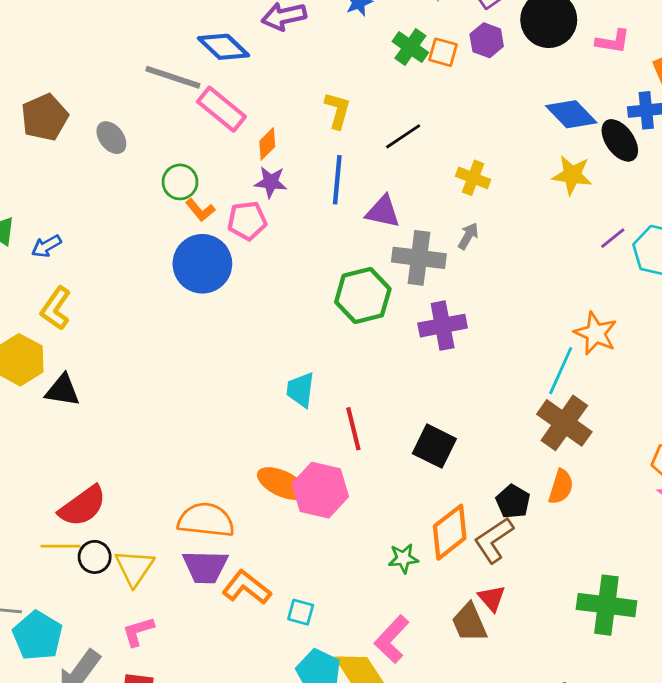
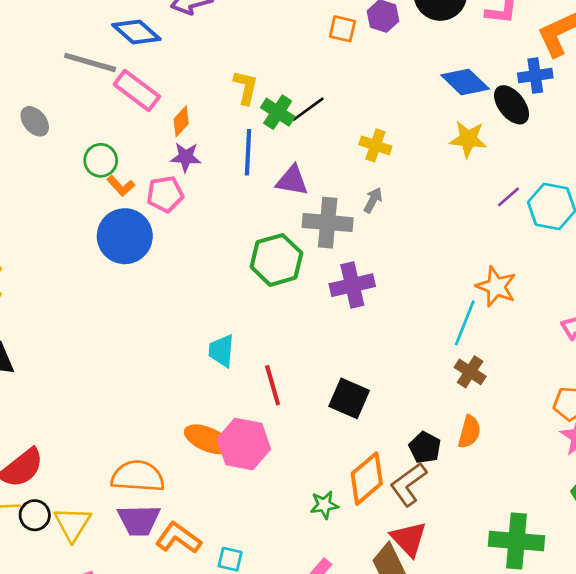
green cross: (410, 47) -> (278, 112), moved
brown cross: (564, 423) -> (470, 372), size x0.6
red triangle: (492, 598) -> (409, 539), size x1.4

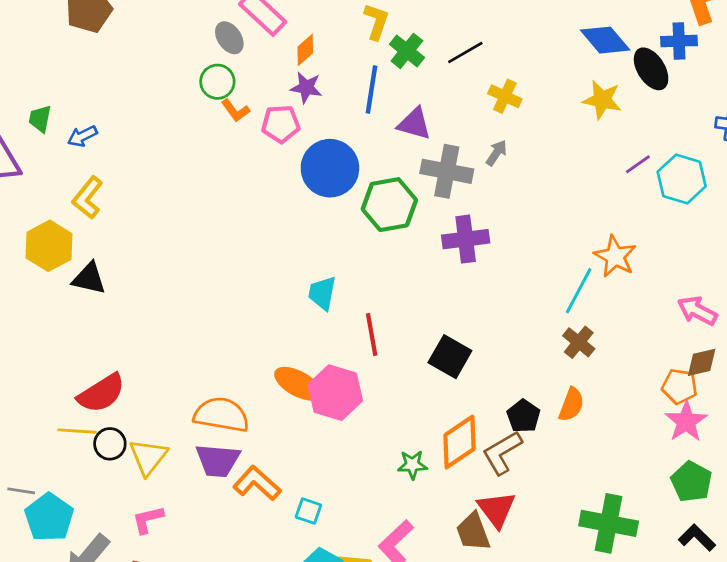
black line: (308, 109) -> (465, 52), moved
gray ellipse: (35, 121) -> (229, 38), moved
blue circle: (125, 236) -> (330, 168), moved

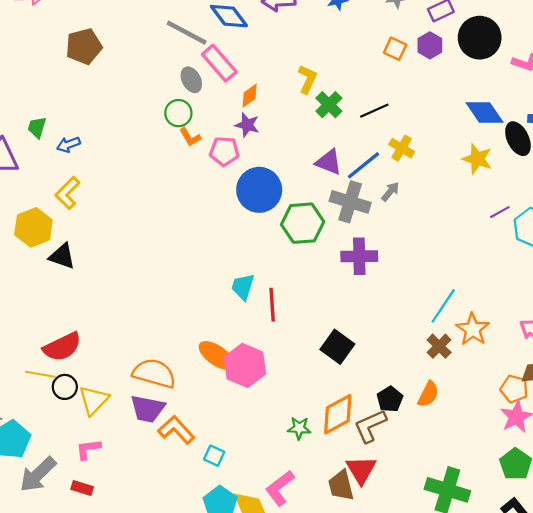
blue line: (372, 90) -> (364, 165), moved, turned 36
orange star: (615, 256) -> (473, 329), moved
red line: (372, 335) -> (272, 305), moved

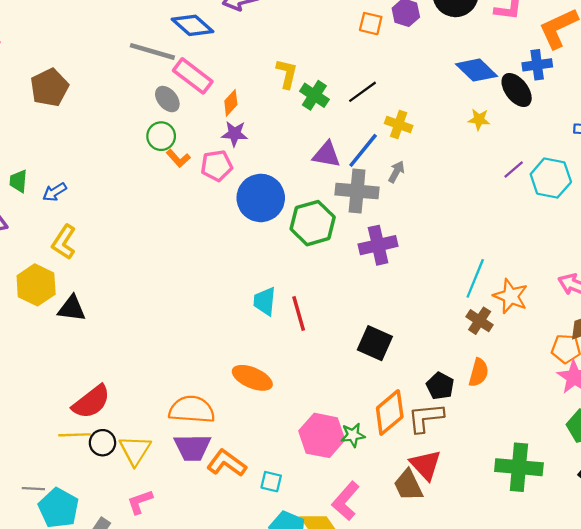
yellow star: (477, 159) -> (479, 119), size x0.7
pink hexagon: (245, 365) -> (322, 435), moved
brown L-shape: (370, 426) -> (426, 418), turned 30

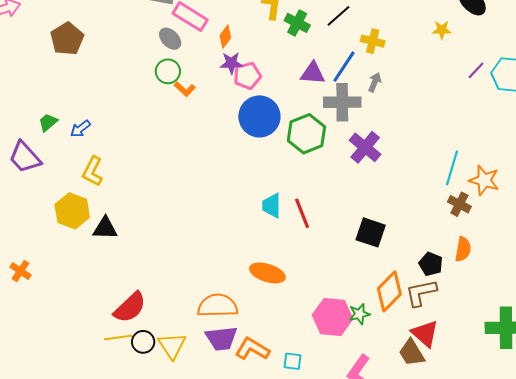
pink pentagon: (217, 166) -> (247, 76), moved
green trapezoid: (18, 181) -> (48, 122), turned 50
purple cross: (378, 245) -> (365, 147), turned -32

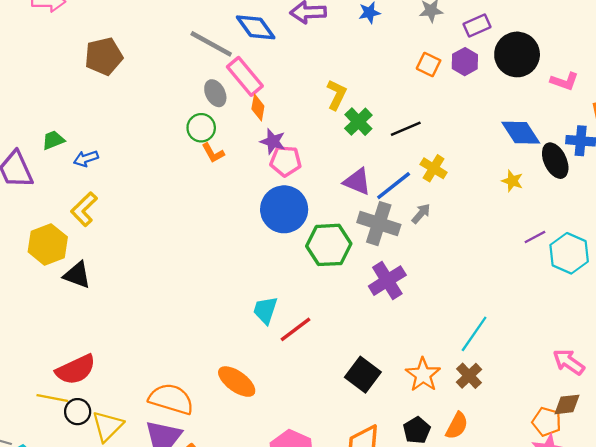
orange diamond: (225, 37) -> (258, 108), moved, turned -45
orange star: (484, 180) -> (423, 375), moved
red line: (302, 213) -> (296, 329), turned 56

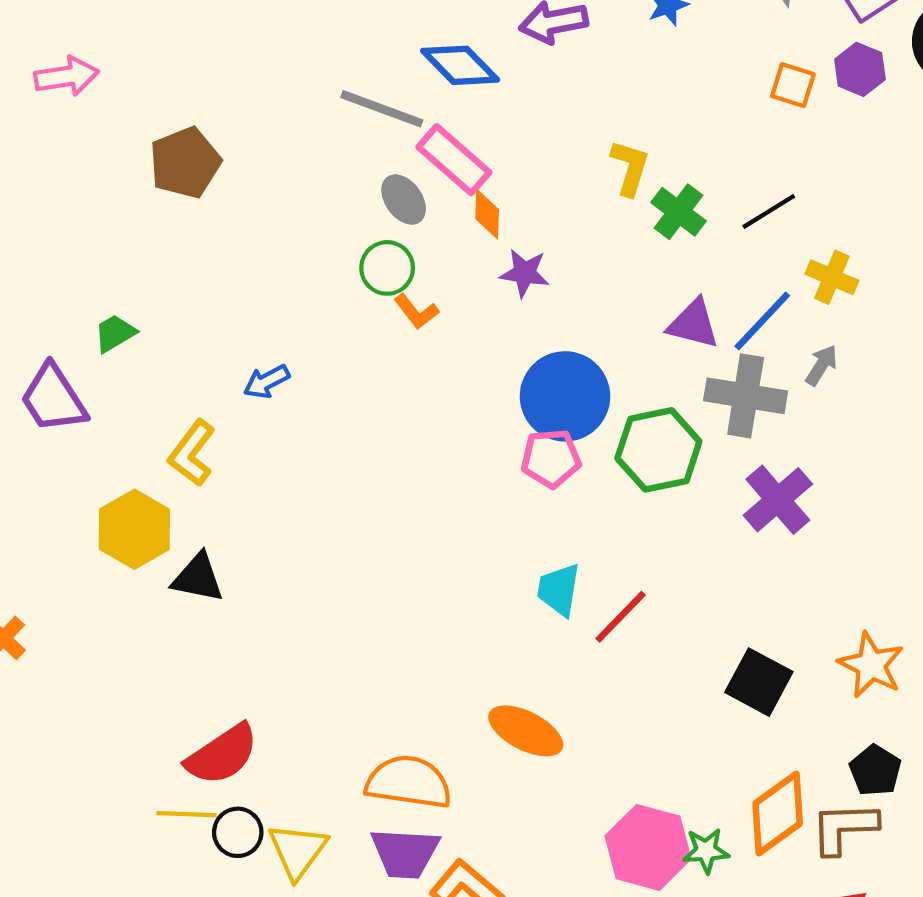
blue arrow: (86, 159) -> (267, 382), moved
pink pentagon: (286, 161) -> (551, 458), moved

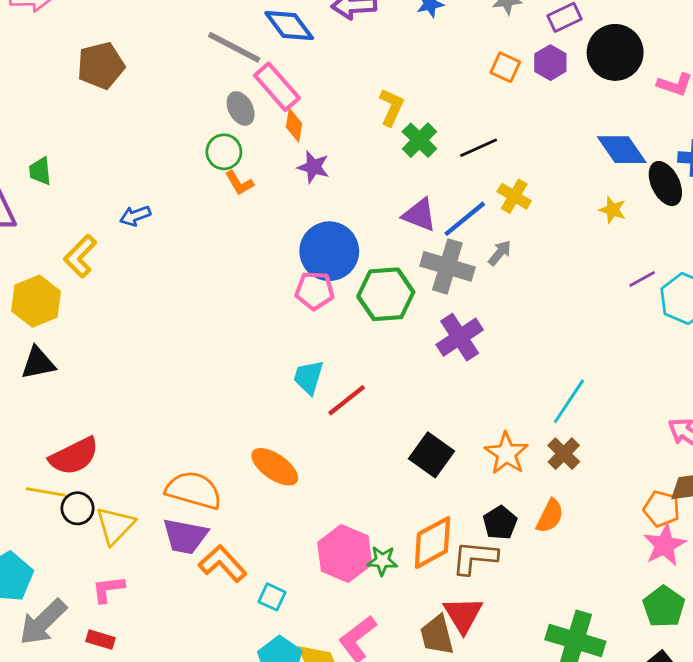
green trapezoid: (115, 333) -> (40, 171), turned -72
black triangle: (198, 578) -> (38, 363), moved, turned -30

